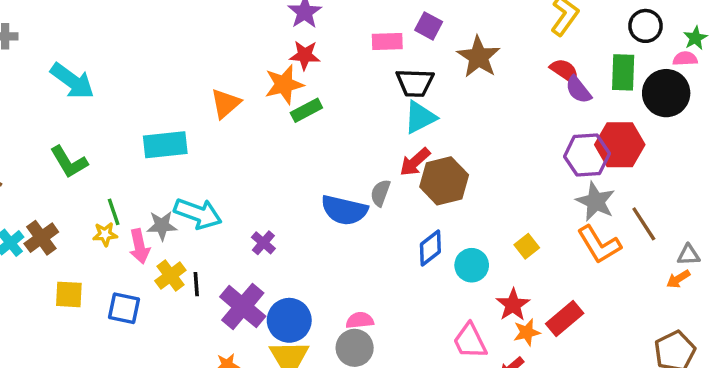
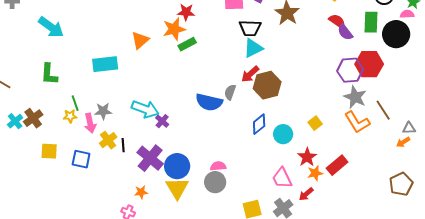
green L-shape: (69, 162) -> (49, 74), turned 35
cyan arrow: (198, 214) -> (145, 109), moved

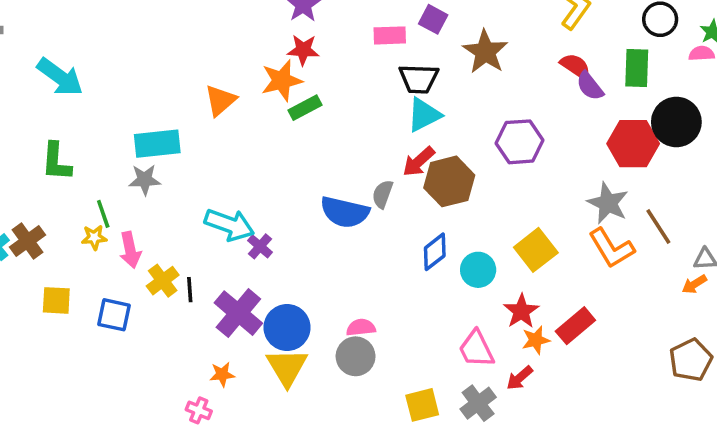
black circle: (396, 34) -> (676, 122), moved
purple hexagon: (350, 70) -> (520, 142), moved
gray star: (103, 111) -> (145, 180), moved
yellow square: (315, 123) -> (536, 250), size x1.6

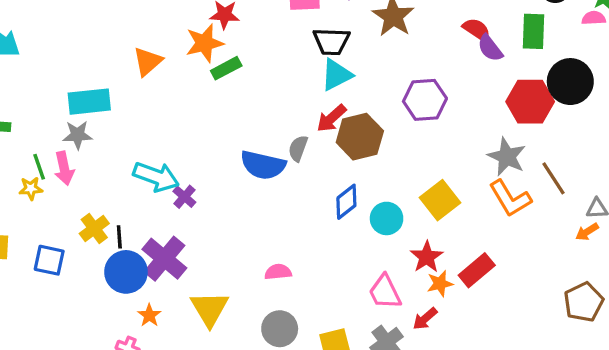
pink arrow: (130, 250) -> (64, 168), moved
blue circle: (287, 327) -> (126, 272), moved
gray circle: (356, 356) -> (280, 329), moved
orange star: (222, 374) -> (149, 315), turned -30

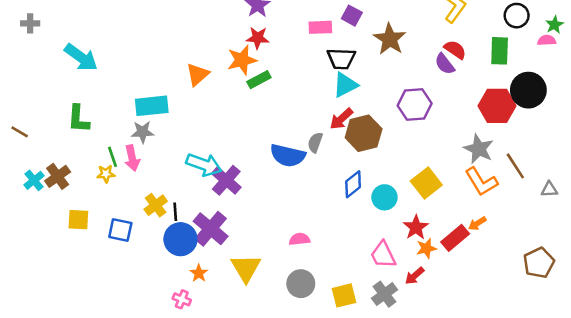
purple semicircle: (490, 48) -> (445, 64), moved
purple cross: (184, 197) -> (226, 180), size x1.6
orange arrow: (587, 232) -> (477, 223), moved

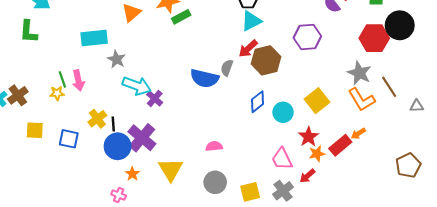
green L-shape: (78, 119) -> (28, 32), moved
gray star: (143, 132) -> (116, 59), moved, turned 30
purple cross: (226, 180) -> (155, 99), size x0.7

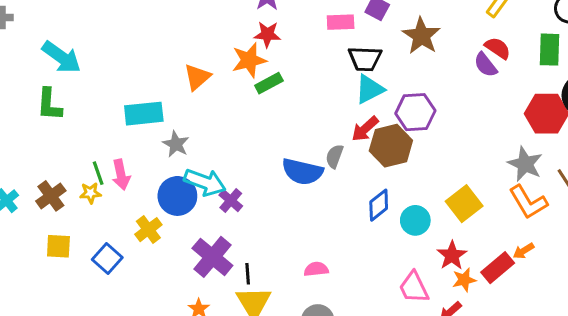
purple hexagon: (307, 37) -> (415, 112), moved
brown cross: (18, 95) -> (51, 196), moved
black line: (113, 124) -> (248, 274), moved
blue square: (69, 139) -> (107, 258), turned 30
blue circle: (118, 146) -> (177, 196), moved

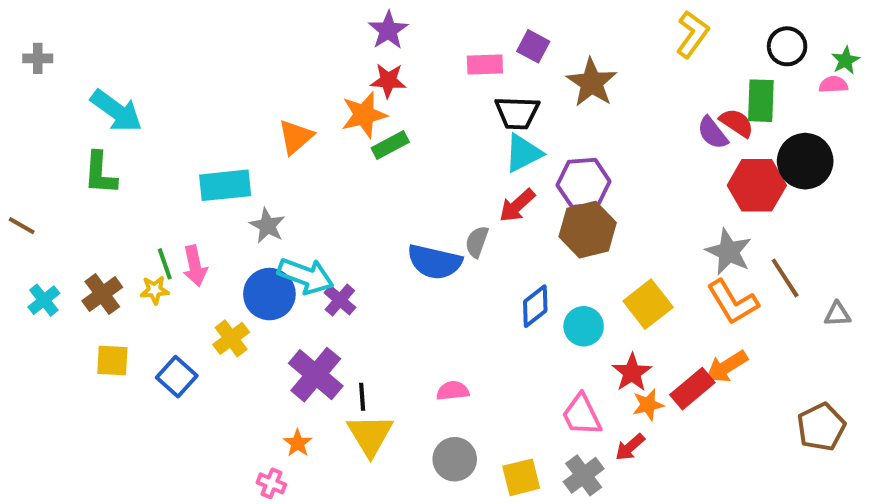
red semicircle: (498, 48) -> (737, 123), moved
purple semicircle: (485, 65) -> (713, 133), moved
brown hexagon: (391, 146) -> (588, 230), moved
orange arrow: (524, 251) -> (727, 367), size x1.5

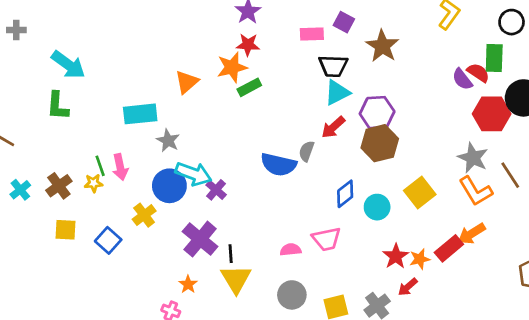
red star: (632, 373) -> (396, 256), moved
pink trapezoid: (582, 415) -> (326, 239), moved, turned -76

